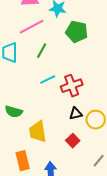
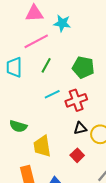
green pentagon: (77, 32) -> (83, 67), moved

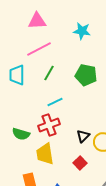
cyan star: (62, 23) -> (82, 31), moved
red cross: (76, 100) -> (49, 125), moved
black triangle: (80, 128) -> (83, 136), turned -32

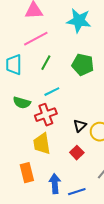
cyan star: (82, 31) -> (79, 21), size x1.4
green semicircle: (21, 134) -> (22, 103), moved

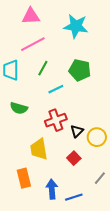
cyan line: (52, 92) -> (56, 89), moved
red cross: (46, 115) -> (56, 120), moved

